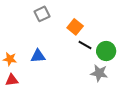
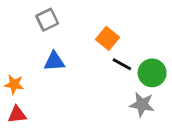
gray square: (42, 14) -> (47, 20), moved
blue triangle: (38, 56) -> (54, 61), moved

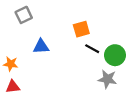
gray square: (47, 20) -> (24, 15), moved
orange square: (108, 38) -> (81, 29), turned 35

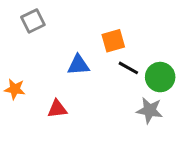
blue triangle: (41, 46) -> (78, 65), moved
red triangle: (13, 87) -> (57, 109), moved

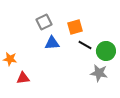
gray square: (33, 21) -> (44, 22), moved
red triangle: (57, 109) -> (23, 78), moved

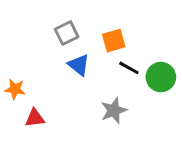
blue triangle: (52, 43) -> (79, 65), turned 42
gray star: (99, 73) -> (114, 110), moved, turned -30

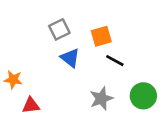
green circle: (161, 77) -> (143, 96), moved

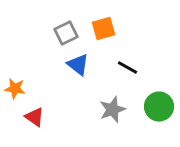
orange square: (101, 36) -> (103, 28), moved
red triangle: (31, 105) -> (34, 117), turned 42

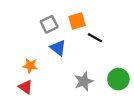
black line: (127, 67) -> (95, 38), moved
orange star: (15, 89) -> (30, 66), moved

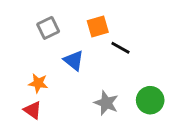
gray square: (49, 24) -> (48, 28), moved
gray star: (84, 81) -> (106, 103), turned -30

